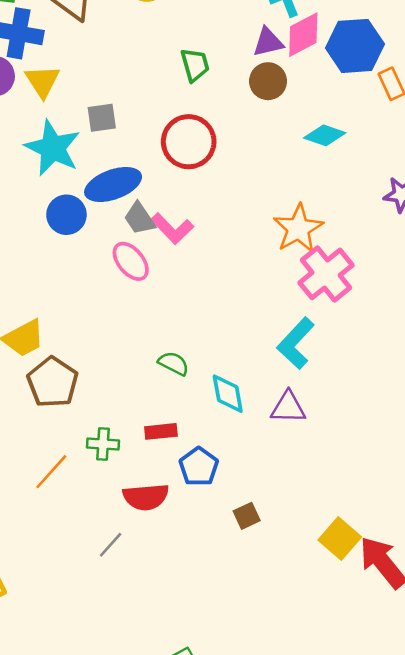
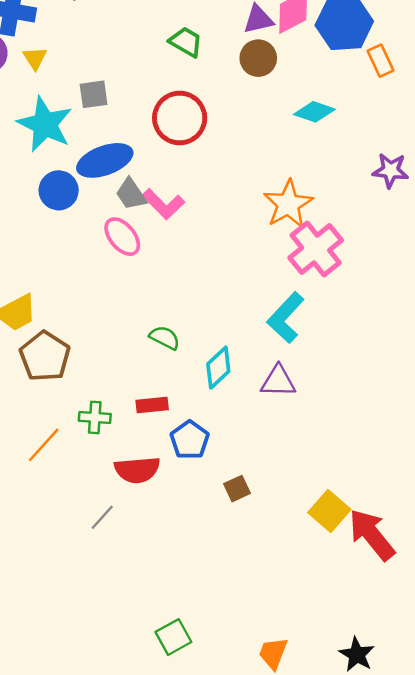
green trapezoid: (195, 65) -> (186, 42), turned -44
yellow triangle: (43, 81) -> (35, 58), size x0.7
cyan diamond: (228, 394) -> (218, 368), turned 57

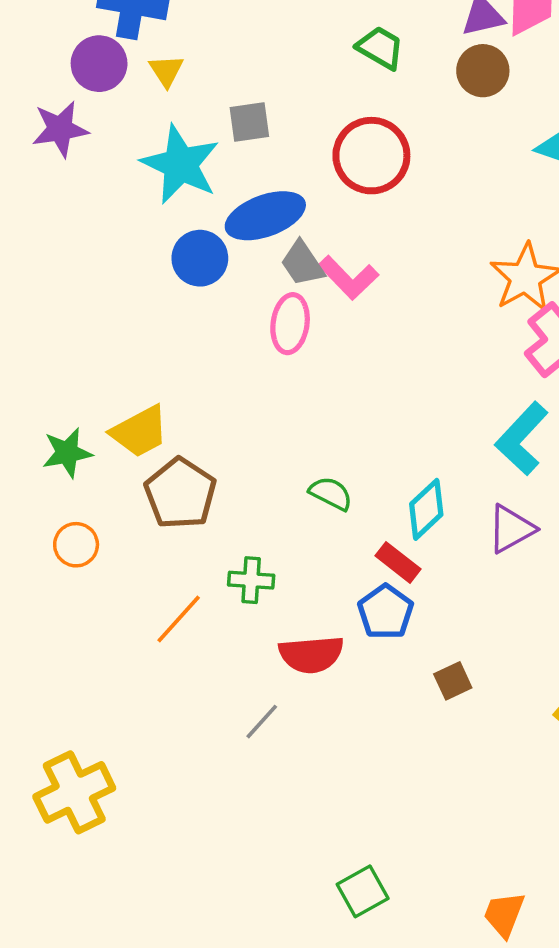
pink ellipse: (122, 237) -> (290, 324), turned 48
green semicircle: (165, 338) -> (331, 493), moved
purple triangle: (278, 381) -> (511, 529), turned -30
red rectangle: (152, 405) -> (398, 562), moved, turned 44

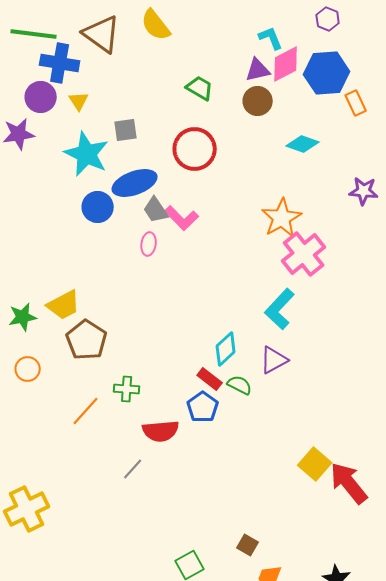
pink ellipse: (290, 324) -> (149, 244), size x0.7
green semicircle: (331, 493) -> (240, 385), moved
brown square: (453, 681) -> (248, 545), moved, turned -35

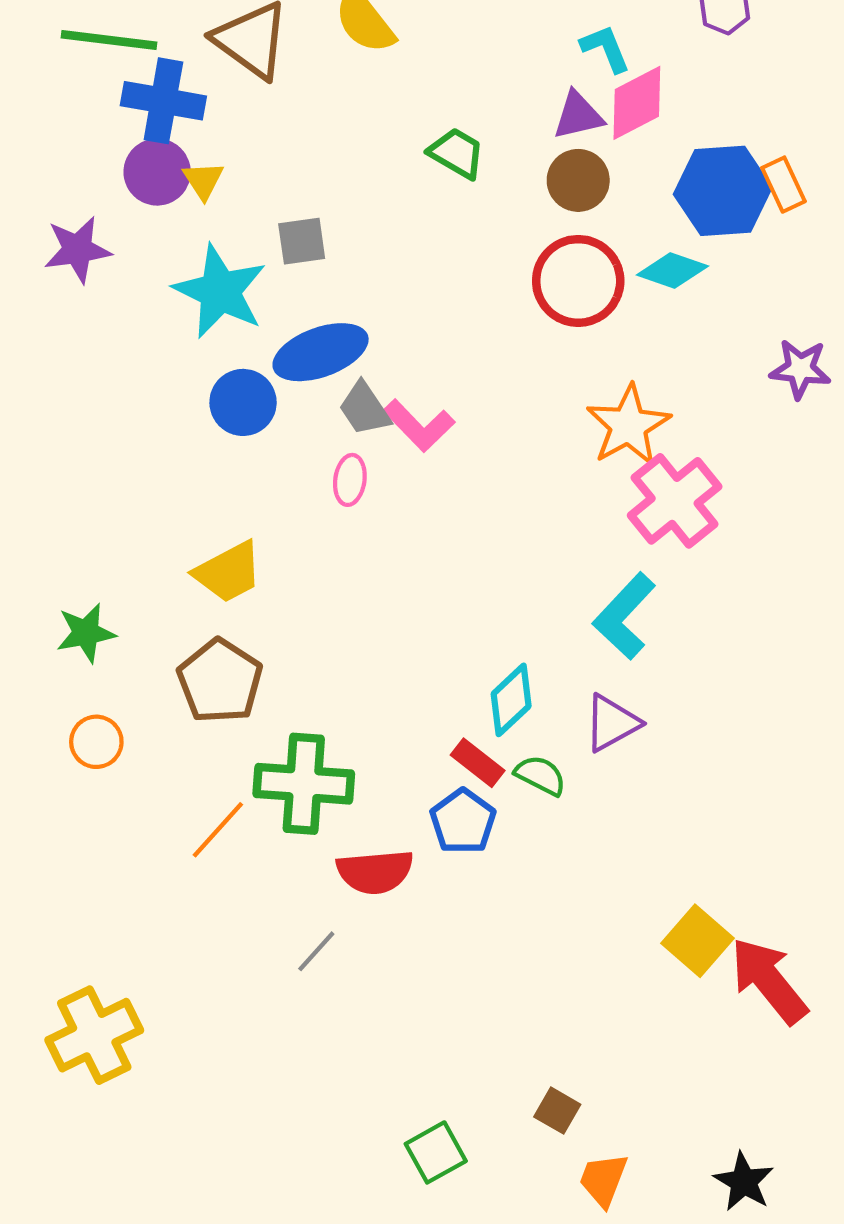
blue hexagon: (327, 73) -> (723, 191), moved
purple circle: (41, 97) -> (157, 172), moved
red circle: (195, 149) -> (578, 281), moved
yellow trapezoid: (64, 305) -> (228, 572), moved
green cross: (127, 389) -> (304, 784), size x1.8

